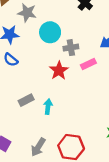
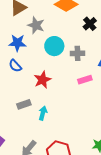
gray cross: (71, 48) -> (78, 53), moved
red star: (59, 71) -> (42, 80), moved

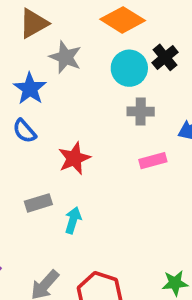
blue star: (17, 43) -> (30, 89), turned 30
cyan circle: (54, 46) -> (129, 68), moved

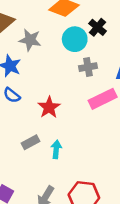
pink rectangle: (153, 161) -> (103, 99), size x1.5

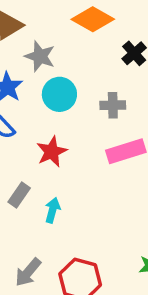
cyan circle: (75, 39) -> (59, 94), moved
gray rectangle: (31, 142) -> (19, 195), turned -36

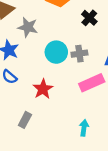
cyan circle: (59, 94) -> (56, 52), moved
cyan arrow: (52, 210) -> (84, 128), moved

